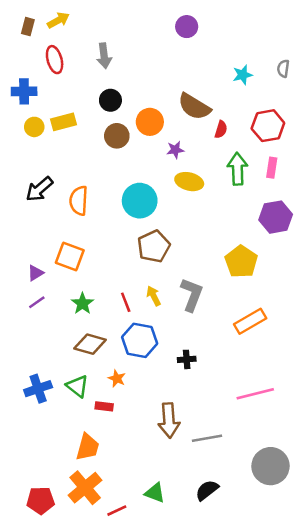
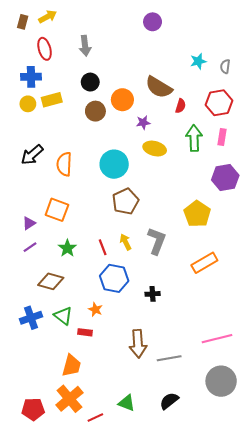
gray semicircle: (283, 68) -> (225, 66), moved
blue cross: (24, 91) -> (31, 77), moved
brown diamond: (90, 344) -> (51, 281), moved
pink line: (255, 394) -> (217, 339), moved

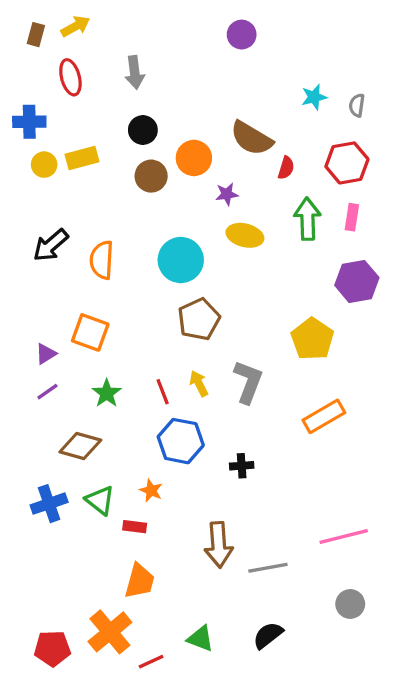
blue cross: (31, 77) -> (29, 122), moved
orange trapezoid: (72, 366) -> (140, 581), moved
gray circle: (221, 381) -> (350, 604), size x0.6

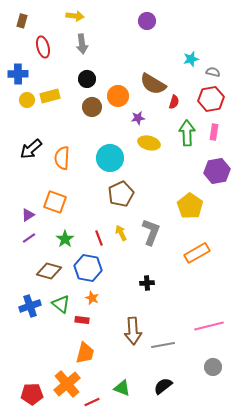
yellow arrow: (75, 26) -> (75, 16), moved, turned 36
gray semicircle: (357, 105) -> (213, 72), moved, turned 96
blue hexagon: (181, 441) -> (88, 268), moved

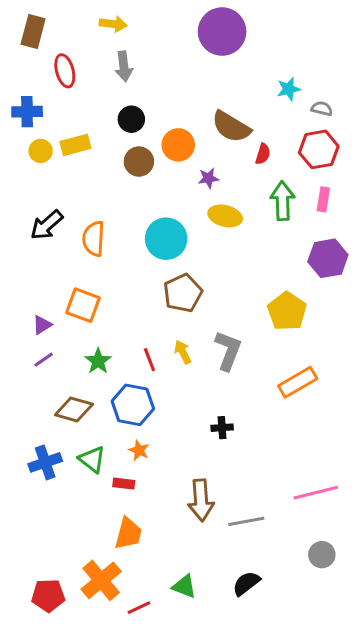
brown rectangle: (22, 21) -> (33, 32), size x1.5
purple circle: (147, 21) -> (222, 32), size x1.8

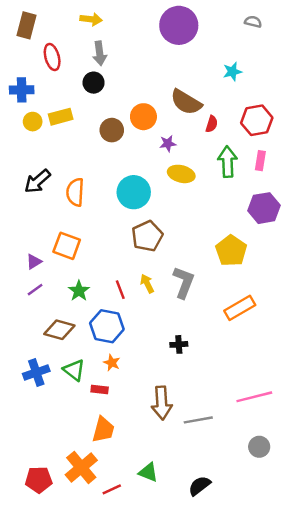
gray semicircle: (322, 109) -> (253, 22), moved
black circle: (131, 119) -> (94, 83), moved
black semicircle: (246, 583) -> (199, 486), moved

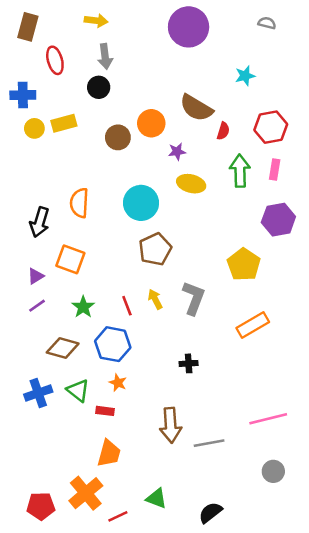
black arrow: (37, 181) -> (40, 222), moved, turned -32

